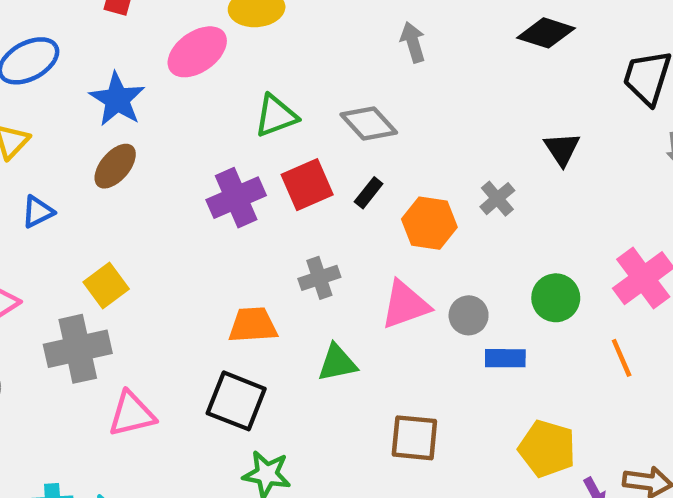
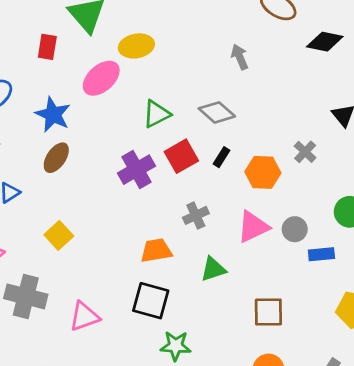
gray cross: (78, 349) -> (26, 296), moved, turned 33

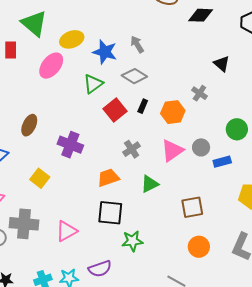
gray arrow: (240, 57) -> (137, 44), moved
blue star: (53, 114) -> (105, 52), moved
purple cross: (136, 170) -> (70, 145), moved, turned -30

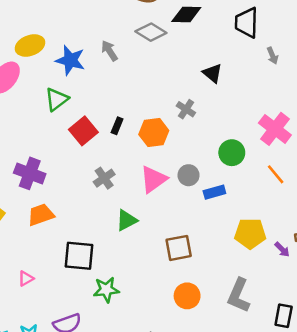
gray diamond: (134, 76) -> (151, 32), moved
orange trapezoid: (108, 178) -> (41, 215), moved
pink triangle: (66, 231) -> (26, 278), size x0.6

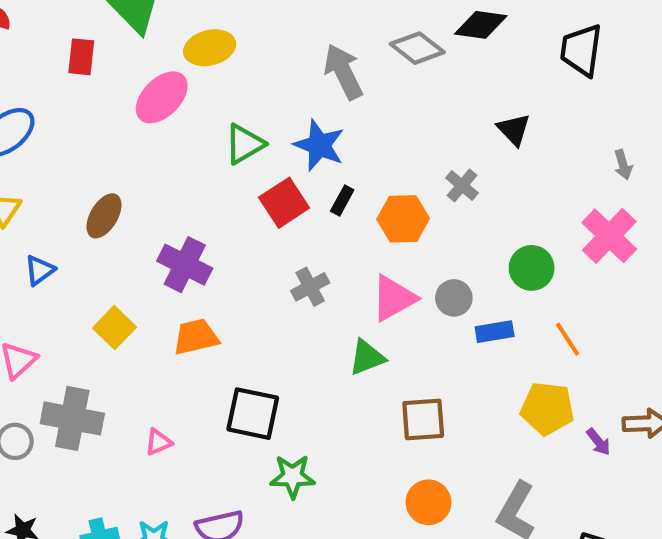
gray arrow: (109, 51) -> (343, 72), size x1.5
gray arrow: (272, 56) -> (623, 165), moved
blue star: (70, 60) -> (319, 145), moved
orange line: (276, 174) -> (568, 339), moved
green triangle: (126, 220) -> (367, 357), moved

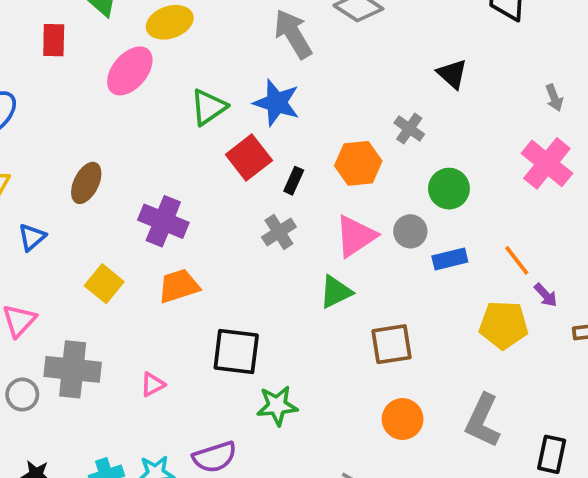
black rectangle: (342, 200) -> (294, 181), moved
green circle: (532, 268) -> (449, 189), moved
purple arrow: (598, 442) -> (546, 295), moved

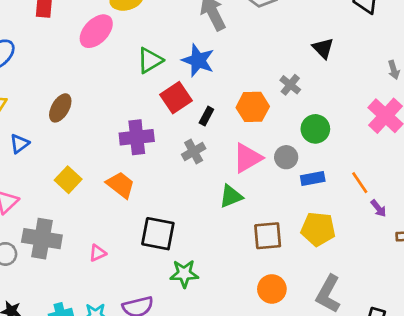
purple cross: (163, 221) -> (137, 137), moved, turned -32
orange trapezoid: (179, 286) -> (121, 185), turned 52
yellow pentagon: (504, 325) -> (318, 229), moved

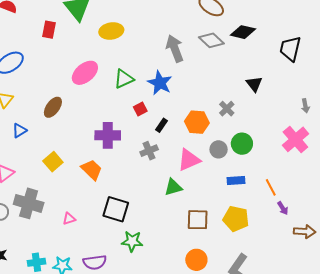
pink ellipse: (96, 31) -> (85, 73), moved
red square: (176, 98) -> (140, 109), size x0.6
gray circle: (286, 157) -> (219, 149), moved

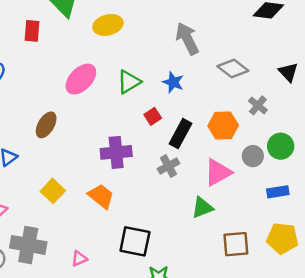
gray diamond: (211, 40) -> (233, 68), moved
blue star: (160, 83) -> (173, 82), size x0.7
black rectangle: (162, 125) -> (180, 134), size x1.6

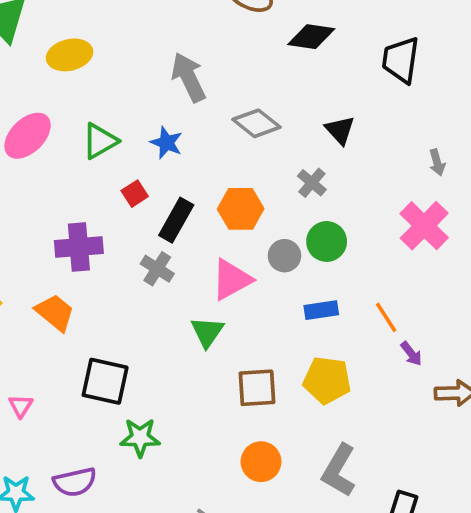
gray cross: (258, 105) -> (312, 183), moved
gray cross: (168, 166) -> (157, 269), turned -30
green triangle: (202, 208) -> (207, 332), turned -35
pink triangle: (79, 259) -> (21, 406), turned -35

